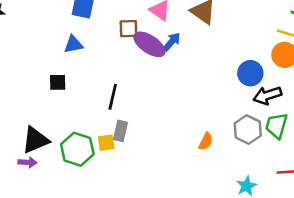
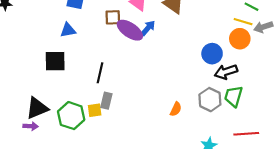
black square: (58, 82) -> (55, 61), size x1.5

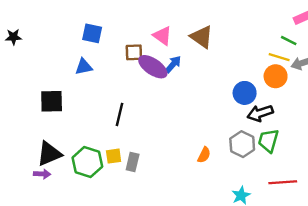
black square: (55, 61) -> (52, 101), moved
gray rectangle: (106, 101) -> (133, 162), moved

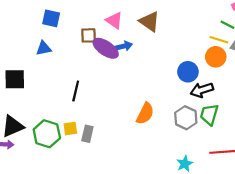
blue arrow: (173, 64) -> (124, 46), turned 35
orange semicircle: (204, 155) -> (145, 113), moved, size x1.5

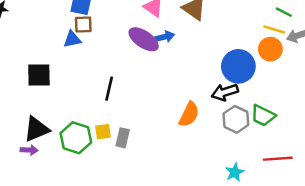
brown square: (89, 35) -> (83, 25), moved
blue circle: (188, 72) -> (238, 66), size x1.4
black arrow: (202, 90) -> (225, 92), moved
green trapezoid: (209, 115) -> (263, 116), turned -80

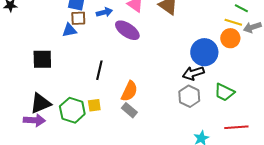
blue arrow: (165, 37) -> (104, 12), moved
orange semicircle: (189, 114) -> (129, 91), moved
gray hexagon: (236, 119) -> (189, 96), moved
gray rectangle: (123, 138) -> (129, 110), moved, turned -63
purple arrow: (29, 150) -> (34, 120), size x1.5

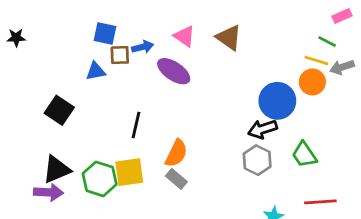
brown square: (78, 18) -> (120, 55), moved
black square: (42, 59) -> (59, 110), turned 35
green trapezoid: (224, 92) -> (304, 155), turned 30
yellow square: (94, 105) -> (129, 172), size x1.6

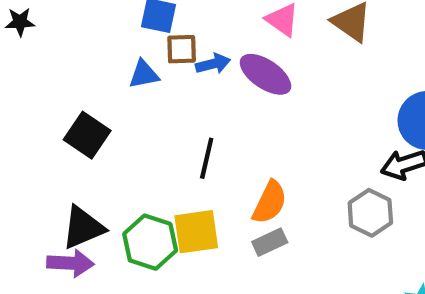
blue arrow: (143, 47) -> (213, 64), moved
gray hexagon: (257, 160) -> (370, 213), moved
gray rectangle: (176, 179) -> (270, 242), turned -65

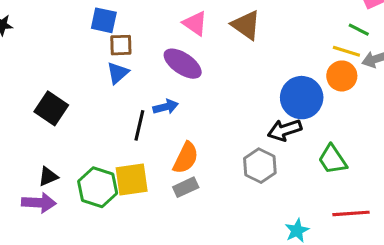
blue arrow: (213, 64) -> (166, 107), moved
blue triangle: (144, 74) -> (118, 73), moved, turned -30
black triangle: (83, 227) -> (48, 176), size x0.6

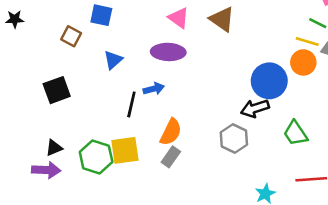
brown square: (121, 45) -> (71, 36), moved, turned 30
purple ellipse: (183, 64) -> (168, 52), turned -32
black square: (51, 108) -> (57, 90), turned 36
gray rectangle: (186, 187) -> (171, 157), turned -30

